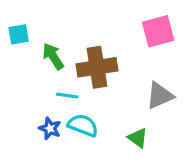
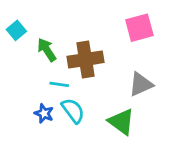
cyan square: (19, 34) -> (16, 30), turned -30
cyan semicircle: (83, 125) -> (73, 111), turned 32
green triangle: (138, 138) -> (121, 122), size x1.5

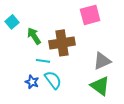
pink square: (139, 28) -> (90, 15), moved
green triangle: (121, 122) -> (100, 86), moved

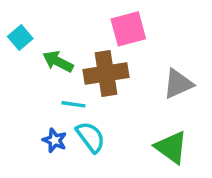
pink square: (90, 15) -> (128, 29), moved
green arrow: (34, 36) -> (58, 61), turned -30
gray triangle: (102, 61) -> (178, 84), moved

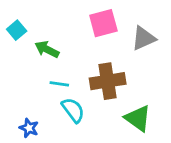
brown cross: (106, 73) -> (108, 81), moved
gray triangle: (178, 84) -> (143, 38), moved
blue star: (55, 140) -> (29, 128), moved

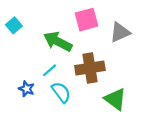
green arrow: (47, 49) -> (58, 41), moved, size x1.4
cyan line: (59, 84) -> (50, 70), turned -49
blue star: (29, 128) -> (27, 89), moved

